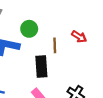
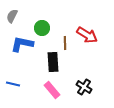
red arrow: (79, 37) -> (87, 35), size x1.5

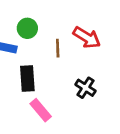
black rectangle: (53, 62) -> (27, 78), moved
black cross: (84, 87) -> (85, 88), moved

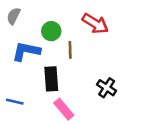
red arrow: (87, 38) -> (95, 24), moved
brown line: (58, 48) -> (70, 50), moved

